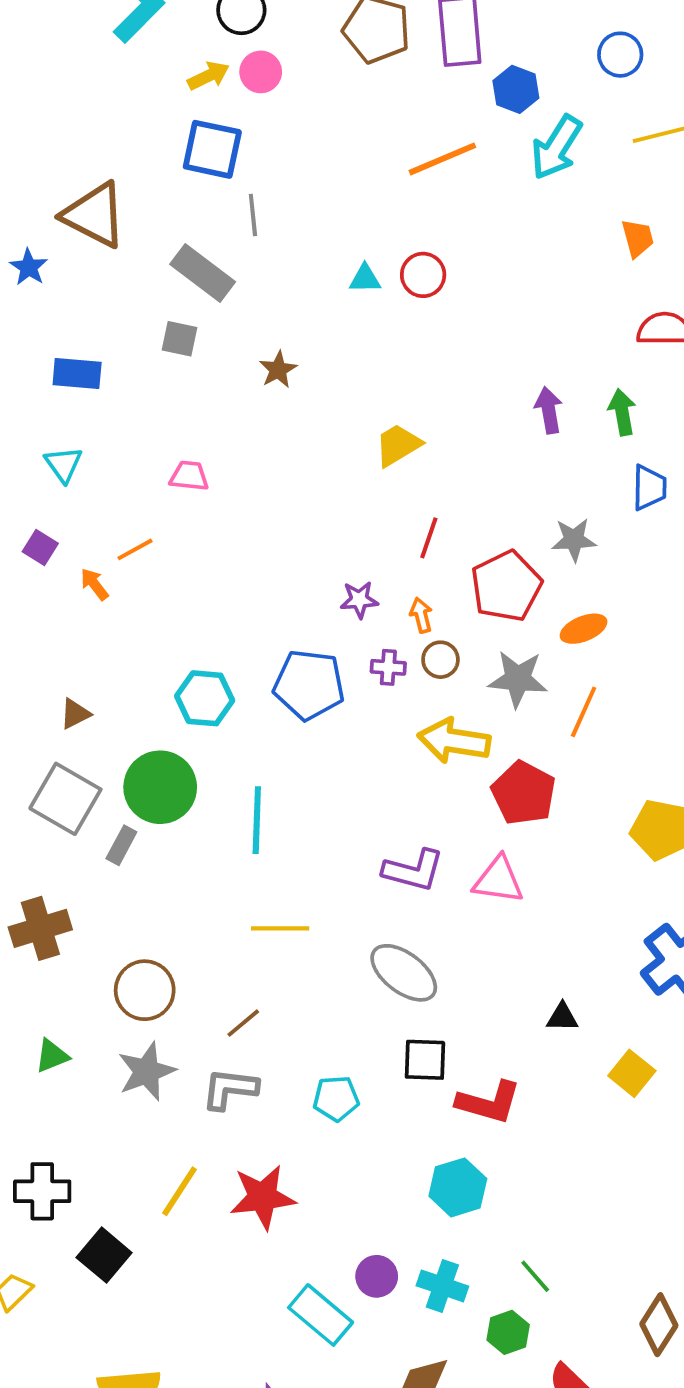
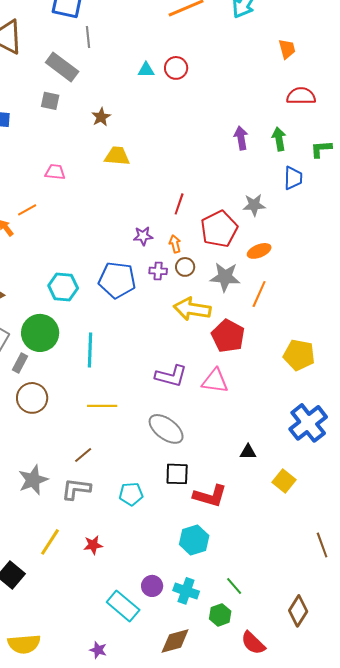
yellow trapezoid: (398, 445) -> (117, 156), moved, turned 36
brown circle: (145, 990) -> (32, 398), moved
red star: (263, 1197) -> (93, 545), size x0.6

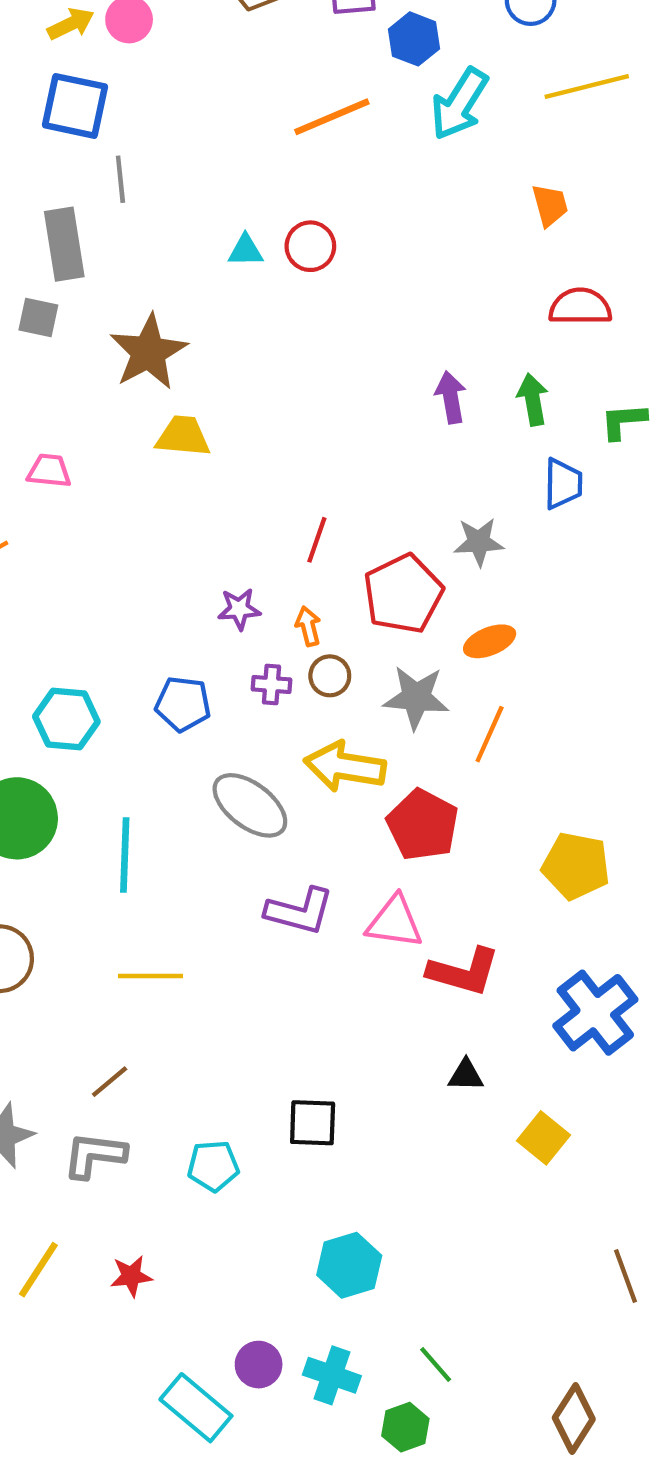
gray rectangle: (62, 67) -> (64, 244), turned 44
brown star: (101, 117) -> (148, 352), size x1.8
blue pentagon: (117, 280) -> (183, 704), size x0.7
gray ellipse: (166, 429) -> (250, 805), moved
red L-shape: (210, 496) -> (464, 972), moved

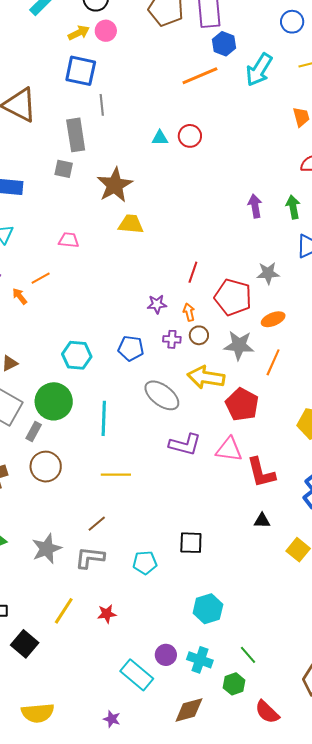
blue hexagon: (414, 39) -> (224, 44), moved
red pentagon: (403, 594) -> (233, 297), turned -30
red L-shape: (464, 972) -> (261, 473), turned 60

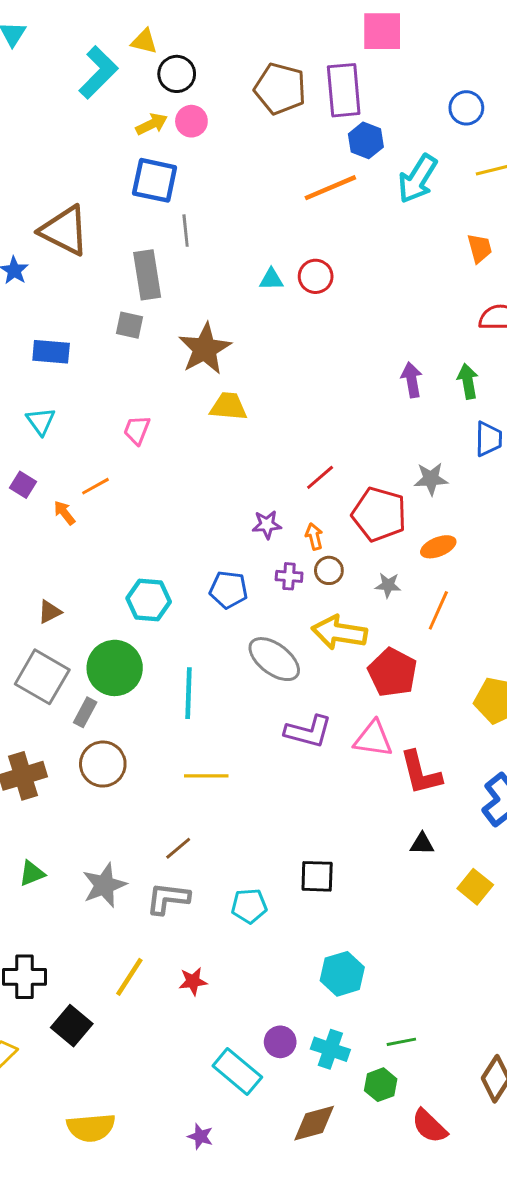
pink trapezoid: (69, 240) -> (137, 430), turned -75
red line: (193, 272) -> (320, 477), turned 30
gray star: (239, 345) -> (388, 585), size x0.6
green line: (248, 655) -> (401, 1042), turned -60

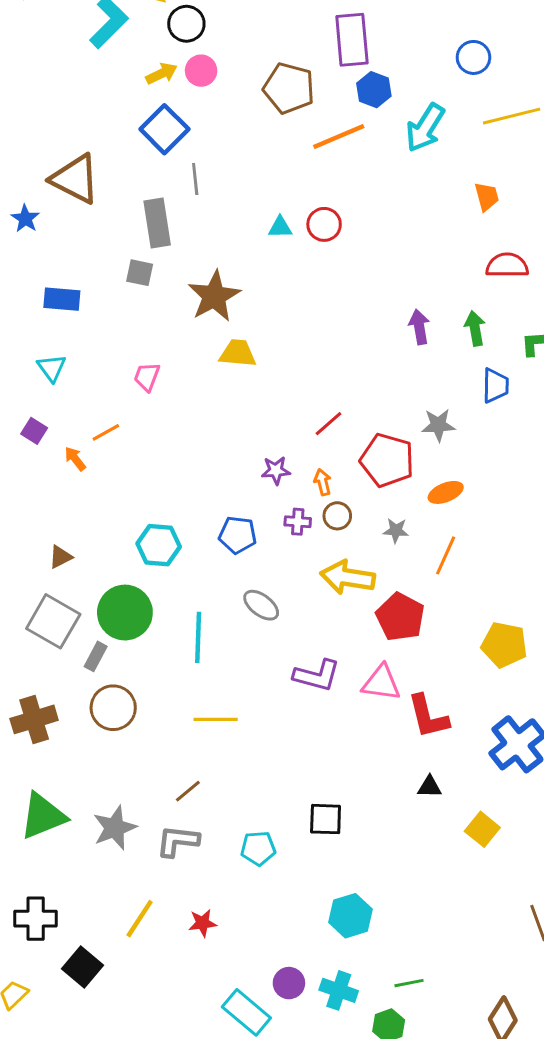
brown pentagon: (280, 89) -> (289, 88), moved
blue square: (155, 180) -> (164, 129), turned 33
gray ellipse: (274, 659) -> (261, 605), moved, size x0.7
green triangle: (32, 873) -> (43, 816), size x1.8

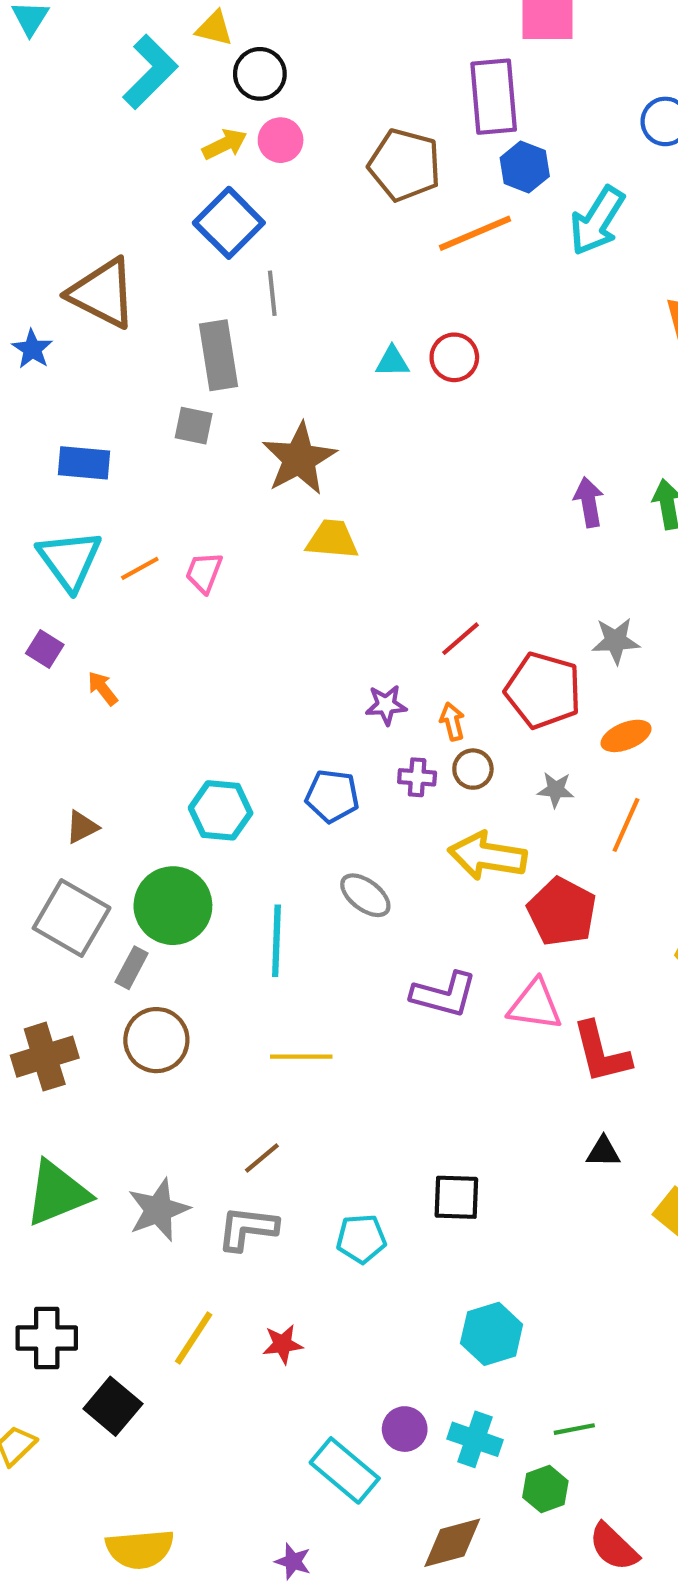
cyan triangle: (52, 368) -> (70, 560), size x1.6
orange line: (106, 432) -> (140, 568), moved

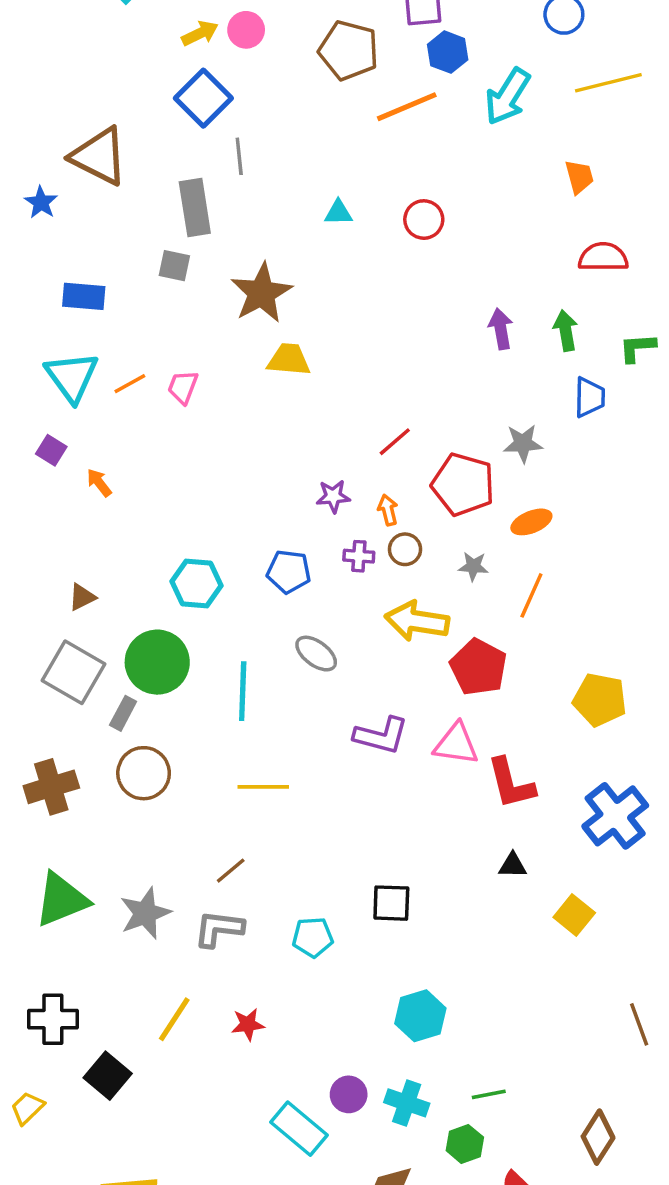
red circle: (454, 357) -> (424, 220), moved

